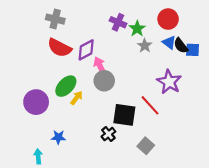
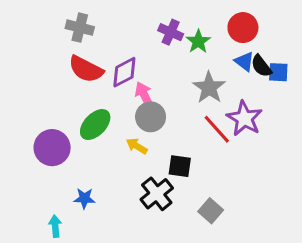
gray star: (145, 46) -> (209, 88), moved, size x1.5
yellow arrow: (77, 98) -> (137, 146), moved, turned -96
red line: (150, 105) -> (217, 129), moved
black square: (124, 115) -> (180, 166), size x0.7
black cross: (108, 134) -> (157, 194), size x1.5

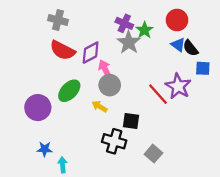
blue square: (278, 72) -> (203, 68), moved
gray star: (209, 88) -> (129, 42), moved
black cross: (157, 194) -> (114, 141), turned -35
blue star: (84, 198) -> (45, 149), moved
cyan arrow: (55, 226) -> (63, 165), moved

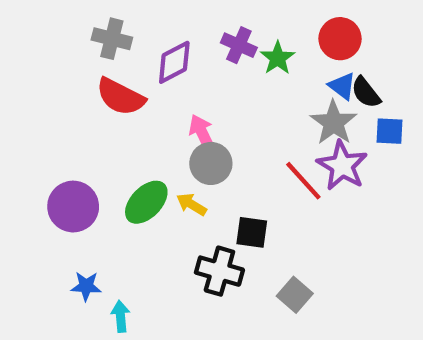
gray star: (129, 42) -> (334, 123), moved
purple diamond: (91, 53) -> (174, 62), moved
green ellipse: (69, 91) -> (146, 202), moved

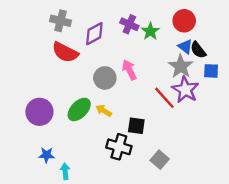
pink arrow: (202, 133) -> (129, 70), moved
gray circle: (211, 163) -> (105, 78), moved

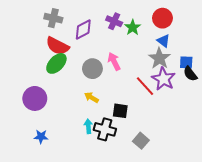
black semicircle: (198, 50) -> (190, 74), moved
green ellipse: (79, 109) -> (56, 63), moved
cyan arrow: (65, 171) -> (88, 126), moved

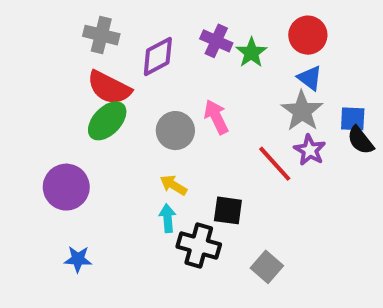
purple star: (164, 79) -> (310, 150), size x0.7
cyan arrow: (88, 126) -> (168, 218), moved

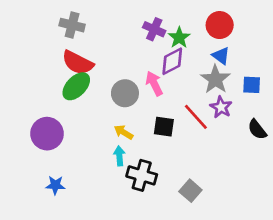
purple diamond: (158, 57) -> (172, 61), moved
black semicircle: (360, 140) -> (257, 129), moved
black square: (228, 210) -> (164, 127), moved

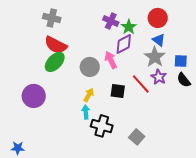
black semicircle: (257, 129) -> (184, 80), moved
yellow arrow: (124, 132) -> (89, 95), turned 88
blue star: (55, 185) -> (18, 148), moved

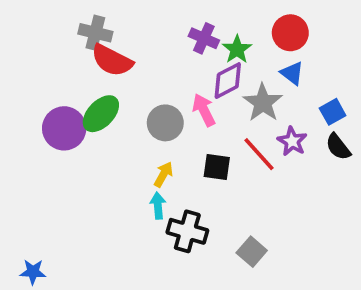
red semicircle: (56, 45) -> (112, 60), moved
gray star: (155, 57) -> (263, 103), moved
blue square: (181, 61) -> (333, 112), turned -32
purple circle: (34, 96) -> (64, 128), moved

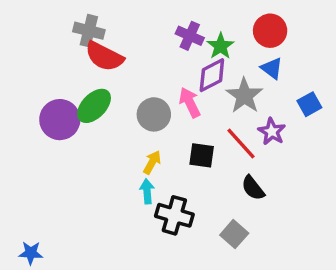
black semicircle: (338, 147) -> (253, 188), moved

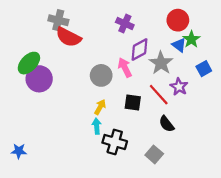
green star: (220, 46) -> (191, 39), moved
green ellipse: (94, 106) -> (29, 63), moved
blue star: (31, 253) -> (19, 151), moved

